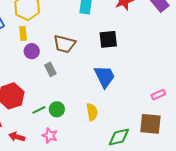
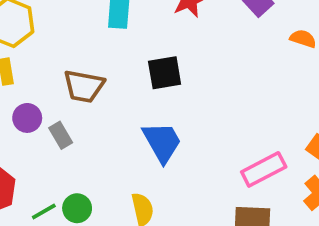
purple circle: (32, 51) -> (27, 118), moved
pink rectangle: (158, 95) -> (264, 169), size x1.6

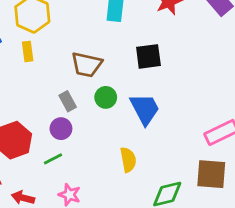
purple circle: (27, 118) -> (61, 129), moved
green circle: (77, 208) -> (106, 97), moved

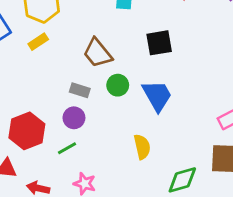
yellow rectangle: (28, 51) -> (38, 42), turned 66
brown trapezoid: (87, 65) -> (98, 53), turned 40
gray rectangle: (68, 101) -> (80, 90), turned -42

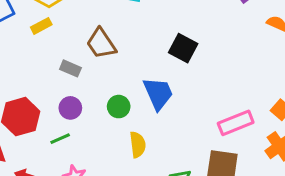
black square: (159, 43) -> (183, 48), moved, turned 32
green circle: (118, 85) -> (119, 107), moved
gray rectangle: (80, 90) -> (70, 68), moved

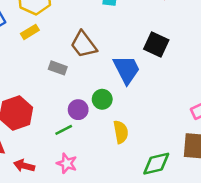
blue trapezoid: (158, 93) -> (126, 69), moved
purple circle: (70, 108) -> (78, 110), moved
green line: (60, 139) -> (64, 130), moved

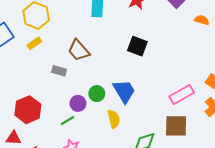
blue trapezoid: (126, 69) -> (124, 91), moved

